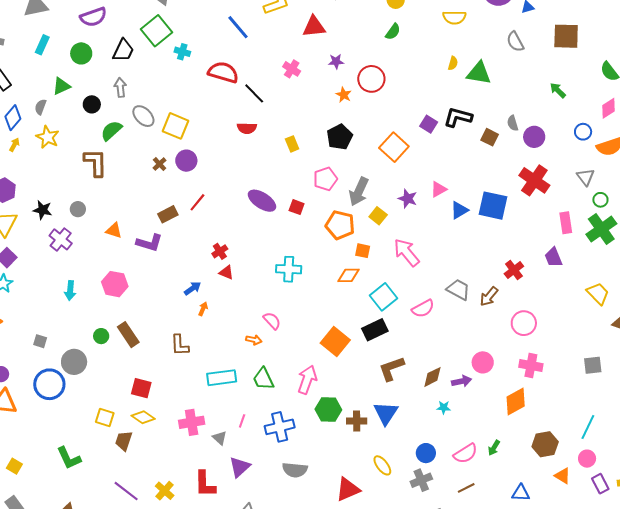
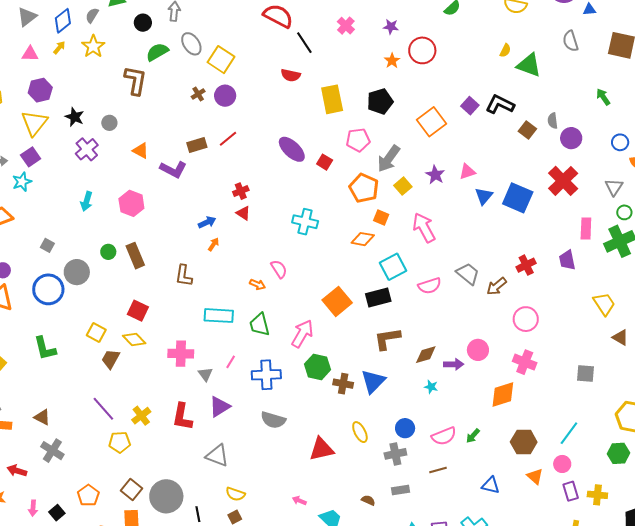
yellow rectangle: (292, 144) -> (332, 99), size x1.8
blue triangle: (459, 210) -> (484, 196), turned -30
green L-shape: (69, 458) -> (45, 348), moved

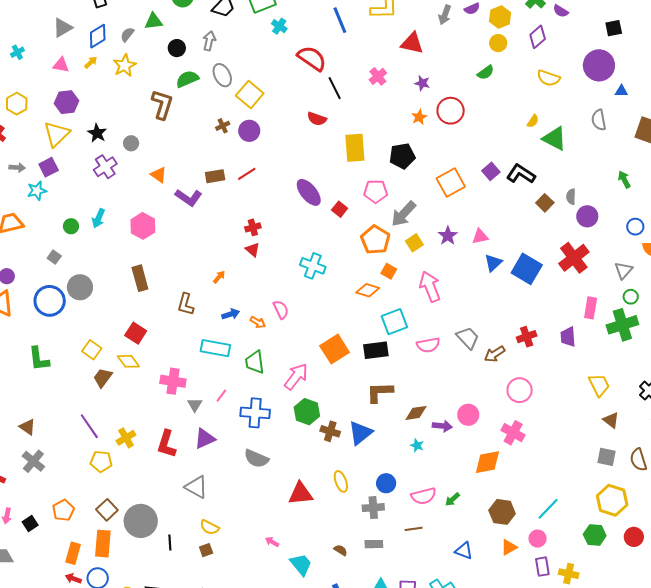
blue arrow: (207, 222) -> (231, 314), moved
green circle: (108, 252) -> (71, 226), moved
gray square: (585, 374) -> (606, 457), moved
orange triangle: (535, 476) -> (509, 547), turned 42

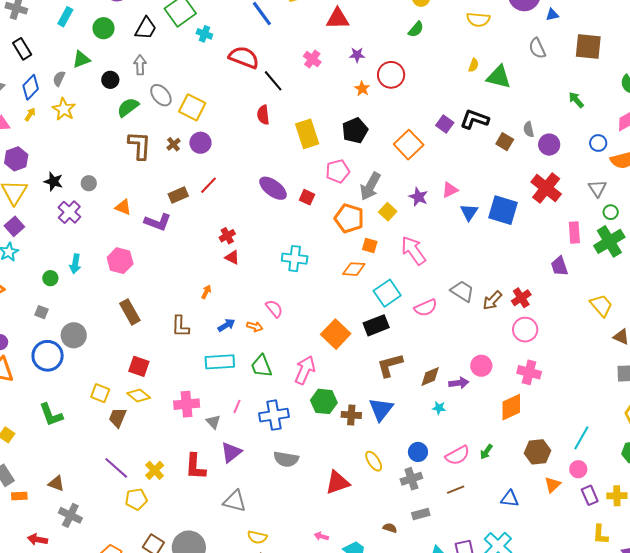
brown L-shape: (162, 105) -> (139, 145), moved
red semicircle: (317, 119) -> (263, 115), turned 78
red cross: (527, 337) -> (521, 298), moved

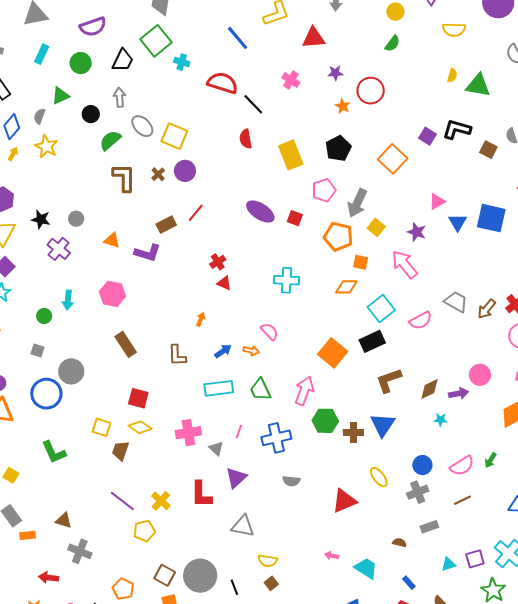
purple star: (418, 197) -> (417, 232), moved
gray semicircle: (286, 459) -> (291, 481), size x0.7

